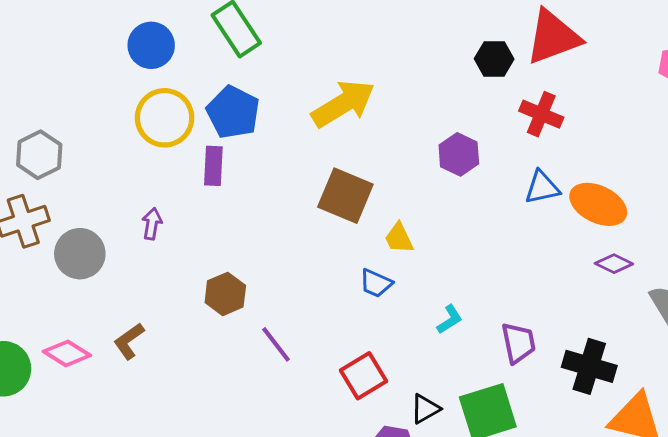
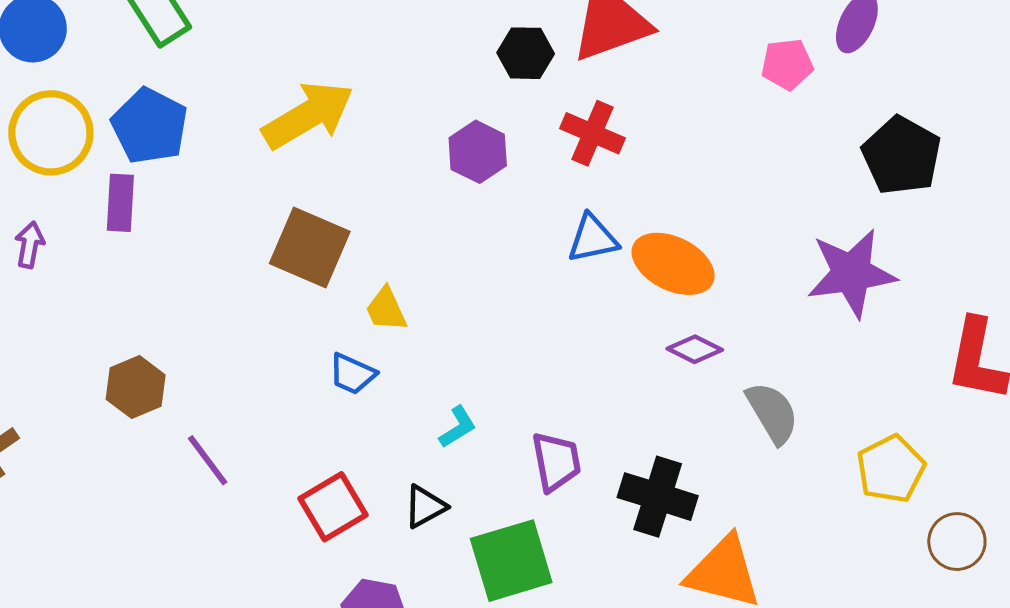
purple hexagon: (459, 154) -> (478, 152), moved
purple arrow: (152, 224) -> (30, 245), moved
black triangle: (425, 409) -> (425, 507), moved

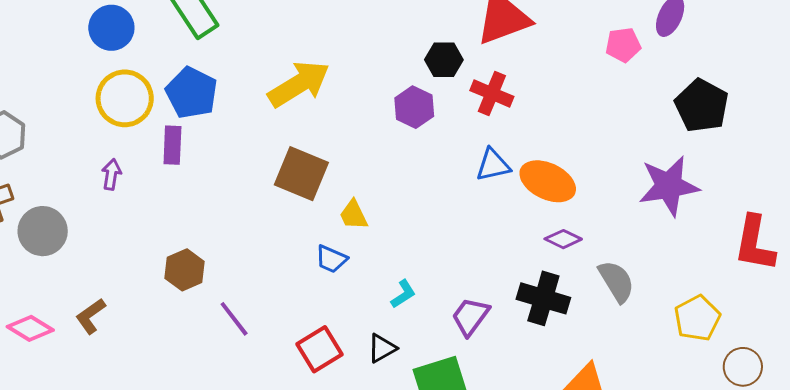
black hexagon: (526, 53) -> (444, 60), moved
purple trapezoid: (556, 462) -> (470, 316), turned -132
black cross: (658, 497) -> (543, 298), moved

